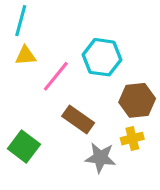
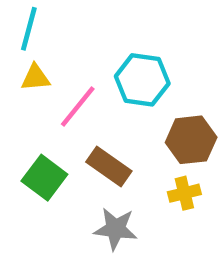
green square: (24, 147) -> (44, 178), moved
gray star: (100, 158) -> (116, 229), moved

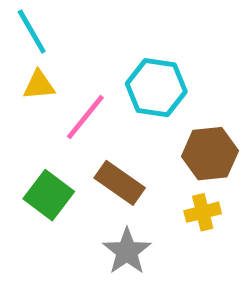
cyan line: (29, 29) -> (32, 31), turned -45
gray star: (116, 229) -> (127, 251), turned 30

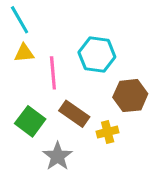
pink line: (85, 117) -> (53, 73), turned -44
yellow cross: (203, 212) -> (108, 132), moved
gray star: (127, 251) -> (58, 156), moved

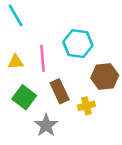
yellow triangle: (24, 53) -> (16, 62), moved
brown rectangle: (74, 114) -> (60, 91), turned 30

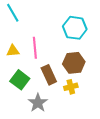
cyan hexagon: (78, 44) -> (75, 28), moved
brown hexagon: (105, 77) -> (74, 63), moved

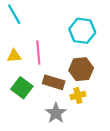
brown rectangle: (49, 75) -> (54, 82), turned -48
gray star: (38, 103) -> (56, 113), moved

